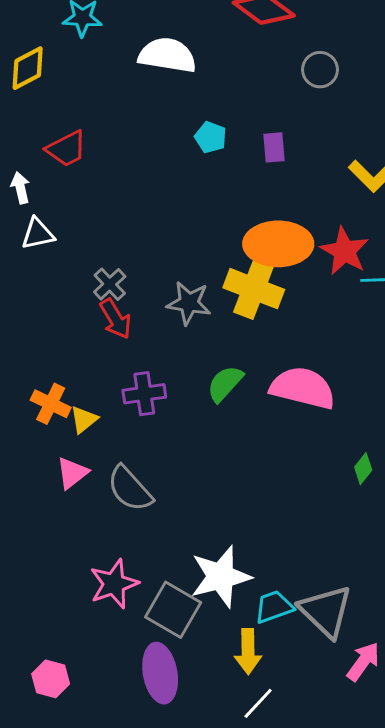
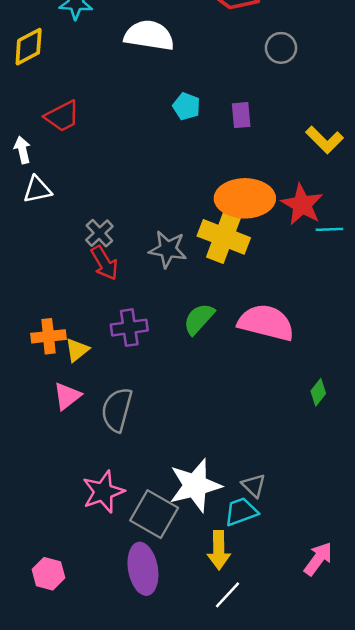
orange cross: (51, 404) -> (48, 336), turned -32
gray semicircle: (130, 489) -> (117, 410), turned 57
gray triangle: (326, 611) -> (254, 485), moved, size x0.5

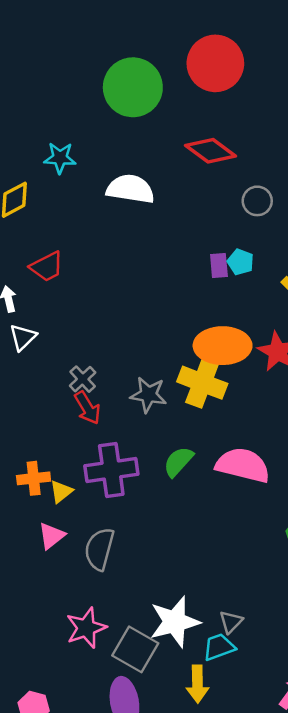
cyan pentagon: (186, 106) -> (240, 262), moved
white triangle: (37, 190) -> (23, 337), turned -32
purple cross: (129, 328) -> (111, 470), size x1.5
gray triangle: (254, 485) -> (231, 622), turned 30

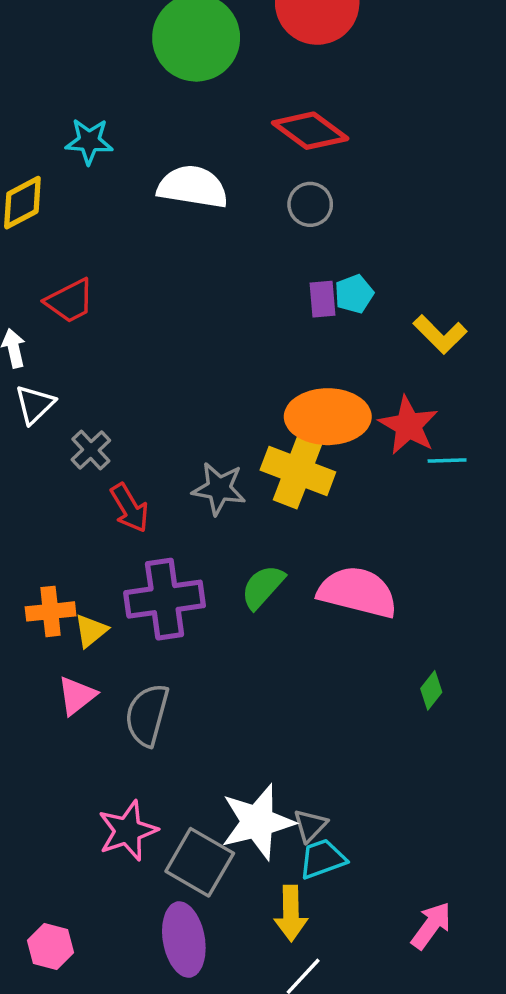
gray circle: (257, 201) -> (310, 204), moved
cyan pentagon: (240, 262) -> (354, 294), turned 30
gray cross: (83, 379) -> (91, 450), moved
gray triangle: (231, 622) -> (310, 825), moved

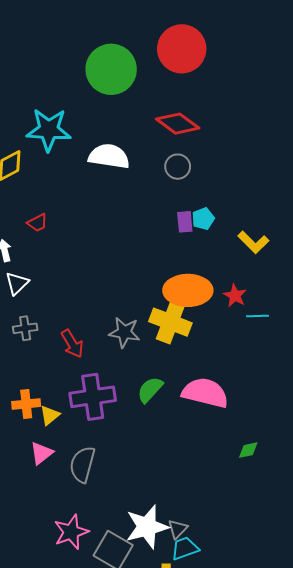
cyan star: (89, 141) -> (49, 130), size x1.6
red trapezoid: (70, 301) -> (37, 223), size x0.7
red star: (408, 425) -> (235, 296), size x0.7
gray cross: (91, 450) -> (25, 328), moved, turned 35
green diamond: (431, 690) -> (248, 450), turned 40

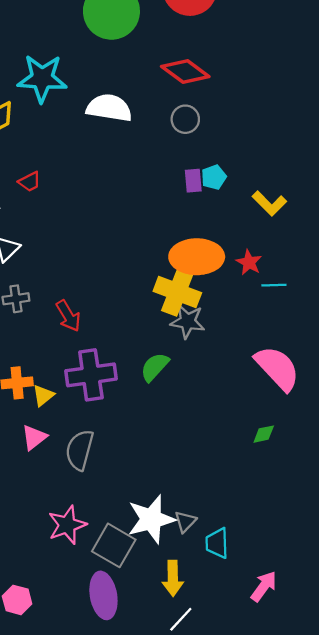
gray star: (124, 332) -> (188, 322), moved
pink semicircle: (205, 393) -> (277, 368), moved, turned 33
cyan trapezoid: (185, 548) -> (217, 543), moved, turned -72

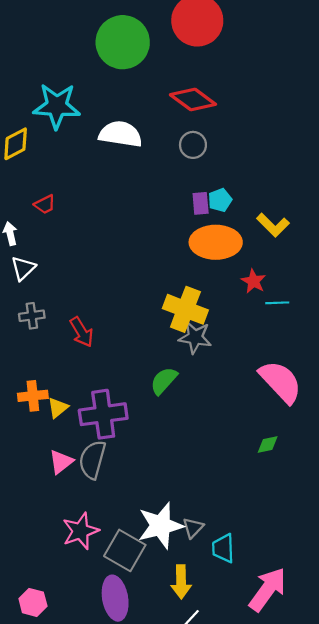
orange ellipse: (197, 257) -> (216, 242), moved
purple cross: (91, 375) -> (103, 414), moved
pink triangle: (34, 437) -> (61, 462), moved
pink arrow: (264, 586) -> (268, 589), size x1.5

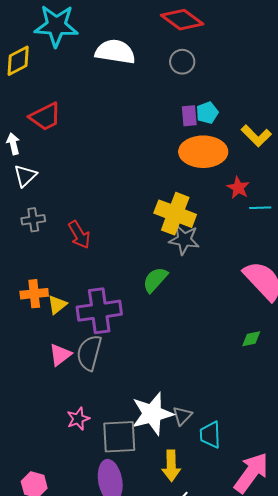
red trapezoid: (45, 204) -> (45, 117), size x1.6
pink star: (80, 531) -> (78, 419), size x0.7
gray square: (125, 550) -> (119, 437), turned -33

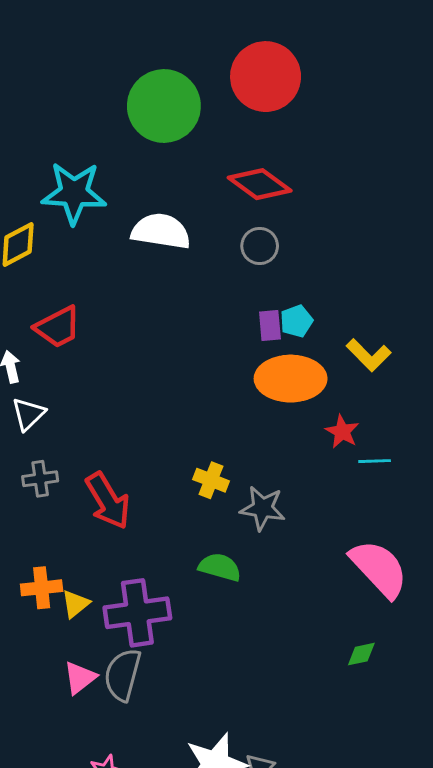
yellow cross: (175, 214) -> (211, 480), moved, size x0.6
red arrow: (79, 235) -> (108, 501), size x1.4
green semicircle: (155, 280) -> (220, 567), turned 64

